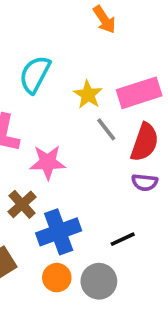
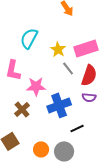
blue cross: (59, 232) -> (59, 105), moved

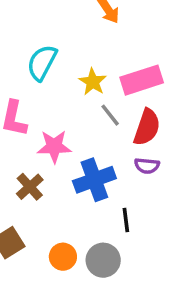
black line: (77, 128) -> (126, 220), turned -72

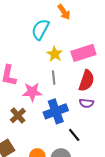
cyan semicircle: (42, 63) -> (40, 29), moved
gray line: (110, 115) -> (54, 78), moved, turned 32
black line: (126, 220) -> (74, 135), turned -32

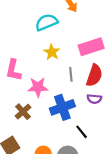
cyan semicircle: (40, 29) -> (46, 22), turned 40
yellow star: (55, 54) -> (52, 52), moved
gray line: (54, 78) -> (71, 74), moved

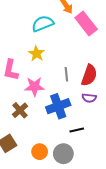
pink rectangle: (91, 47) -> (86, 24), moved, turned 70
yellow star: (52, 52) -> (36, 54), moved
black line: (82, 132) -> (77, 130), turned -64

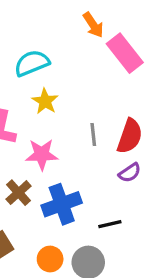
cyan semicircle: (43, 24) -> (32, 63), moved
purple semicircle: (89, 98) -> (130, 173), turned -40
blue cross: (58, 106) -> (62, 204), moved

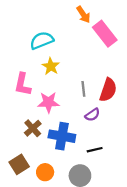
purple semicircle: (130, 173) -> (92, 115), moved
blue cross: (62, 204) -> (62, 136), turned 30
orange circle: (50, 259) -> (45, 172), moved

